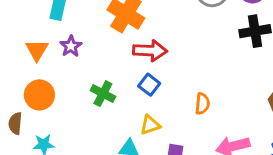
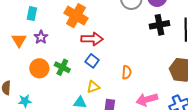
orange circle: (39, 95) -> (39, 68), moved

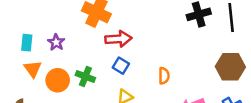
cyan rectangle: (32, 14) -> (27, 43), moved
orange triangle: (19, 40) -> (33, 69), moved

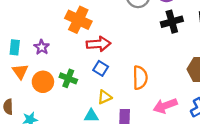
orange semicircle: (164, 76) -> (140, 78), size x1.5

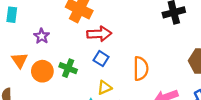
cyan rectangle: (15, 47) -> (12, 15), moved

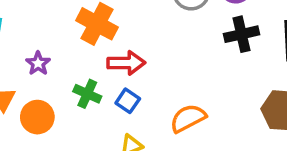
green cross: (68, 68) -> (87, 94), moved
orange semicircle: (141, 69) -> (188, 118), turned -120

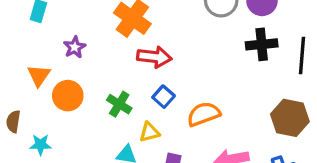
green cross: (87, 94) -> (119, 104), moved
blue square: (128, 101) -> (164, 97), moved

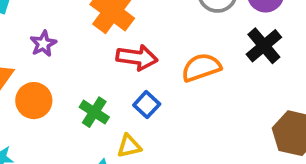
black cross: (262, 44) -> (264, 46), turned -36
orange semicircle: (204, 114) -> (201, 67), moved

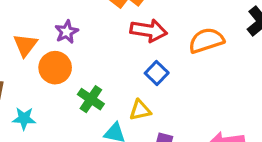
purple star: (43, 44) -> (67, 32), moved
green cross: (94, 112) -> (91, 99), moved

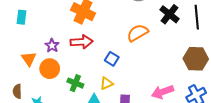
red arrow: (149, 30) -> (82, 42), moved

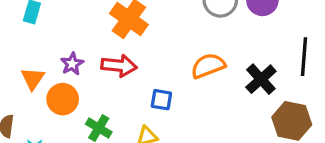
black cross: (169, 14) -> (261, 79), moved
blue square: (112, 59) -> (161, 100), turned -32

